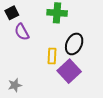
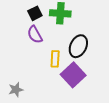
black square: (12, 13) -> (35, 13), moved
purple semicircle: (22, 32) -> (35, 35), moved

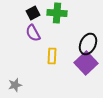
black ellipse: (78, 46) -> (88, 44), moved
purple square: (73, 75) -> (86, 63), moved

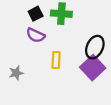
purple semicircle: (33, 33) -> (36, 35), turned -36
gray star: (15, 85) -> (16, 73), moved

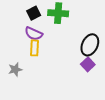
yellow rectangle: (56, 60) -> (35, 48), moved
purple square: (93, 68) -> (88, 64), size x0.6

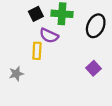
purple semicircle: (34, 34) -> (49, 36), moved
black ellipse: (90, 45) -> (96, 26), moved

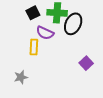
black ellipse: (96, 26) -> (73, 24), moved
gray star: (16, 74) -> (21, 77), moved

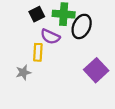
purple square: (86, 63) -> (96, 70), size x1.5
gray star: (21, 77) -> (23, 72), moved

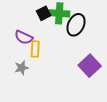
black square: (37, 14) -> (44, 13), moved
purple semicircle: (50, 37) -> (24, 37), moved

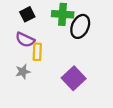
black square: (44, 13) -> (27, 14), moved
purple square: (90, 66) -> (74, 78), moved

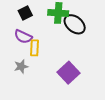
black ellipse: (80, 26) -> (75, 24), turned -75

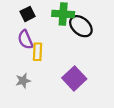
purple semicircle: (23, 37) -> (25, 40), turned 42
gray star: (21, 66) -> (23, 81), moved

